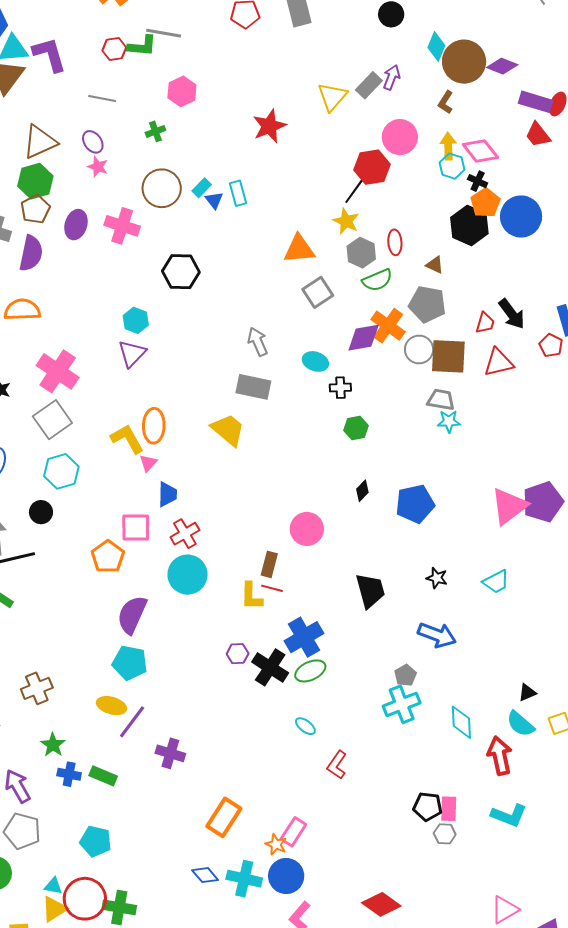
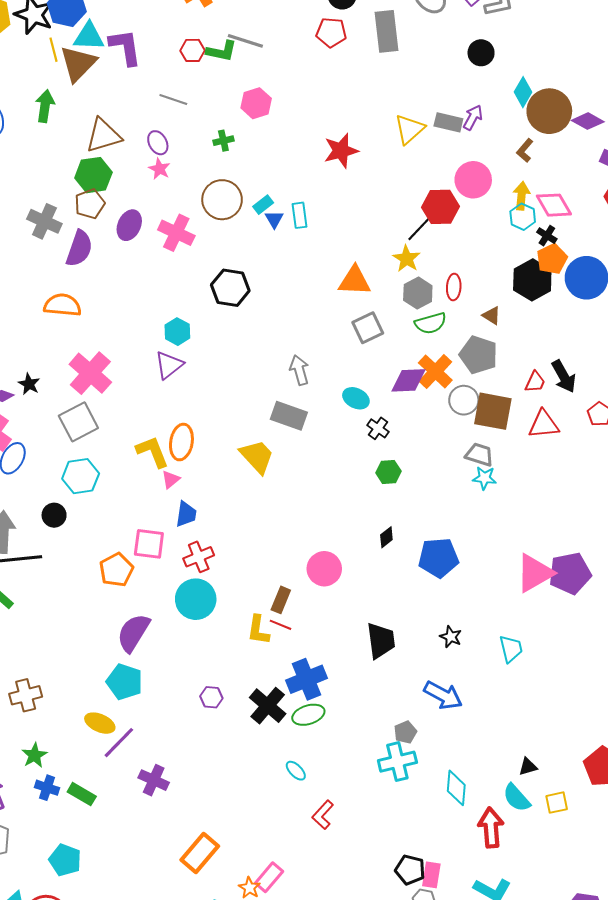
gray rectangle: (369, 85) -> (448, 122), turned 52
black cross: (340, 388) -> (378, 428), turned 30
cyan trapezoid: (496, 582) -> (511, 649), turned -84
purple hexagon: (238, 654) -> (211, 697), moved

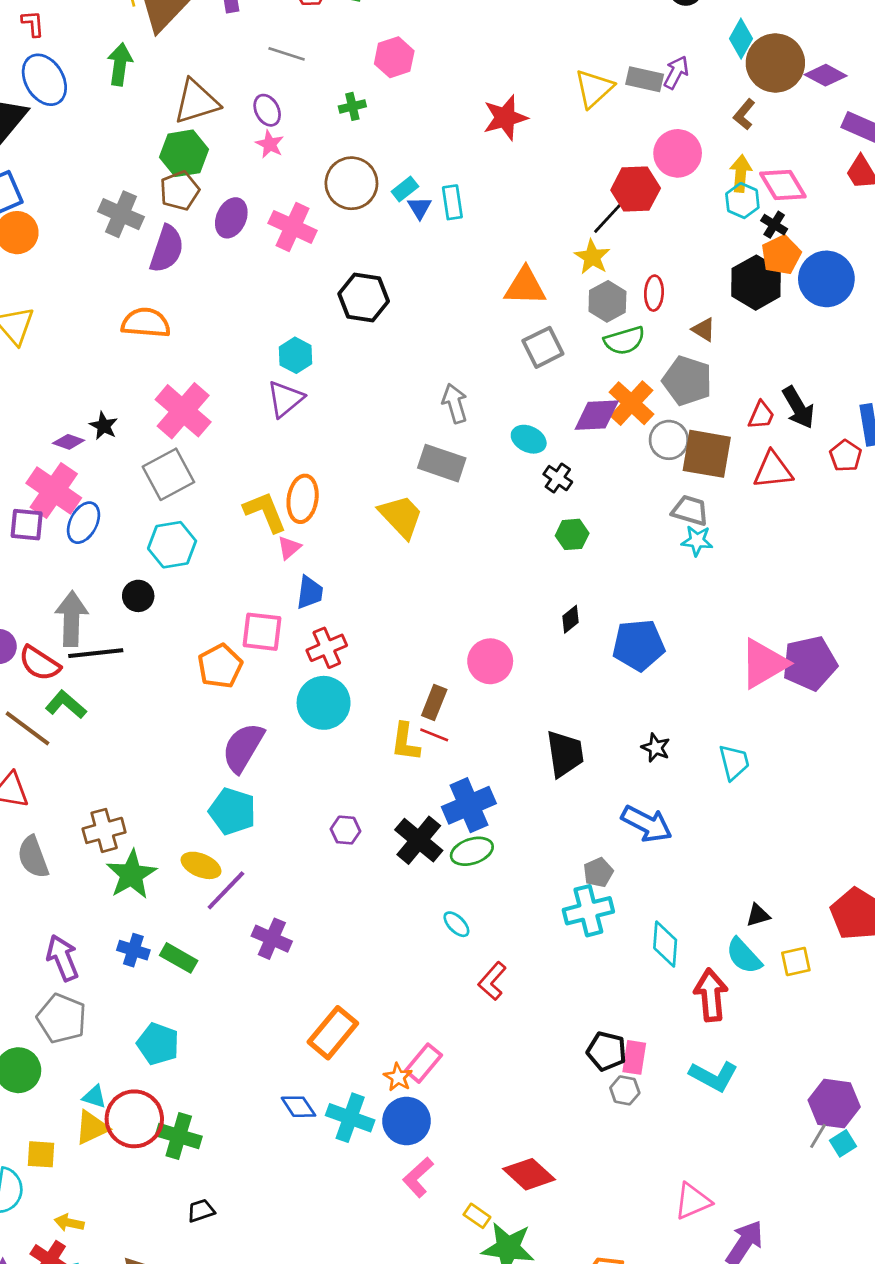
green star: (34, 755) -> (131, 875), moved, size x1.5

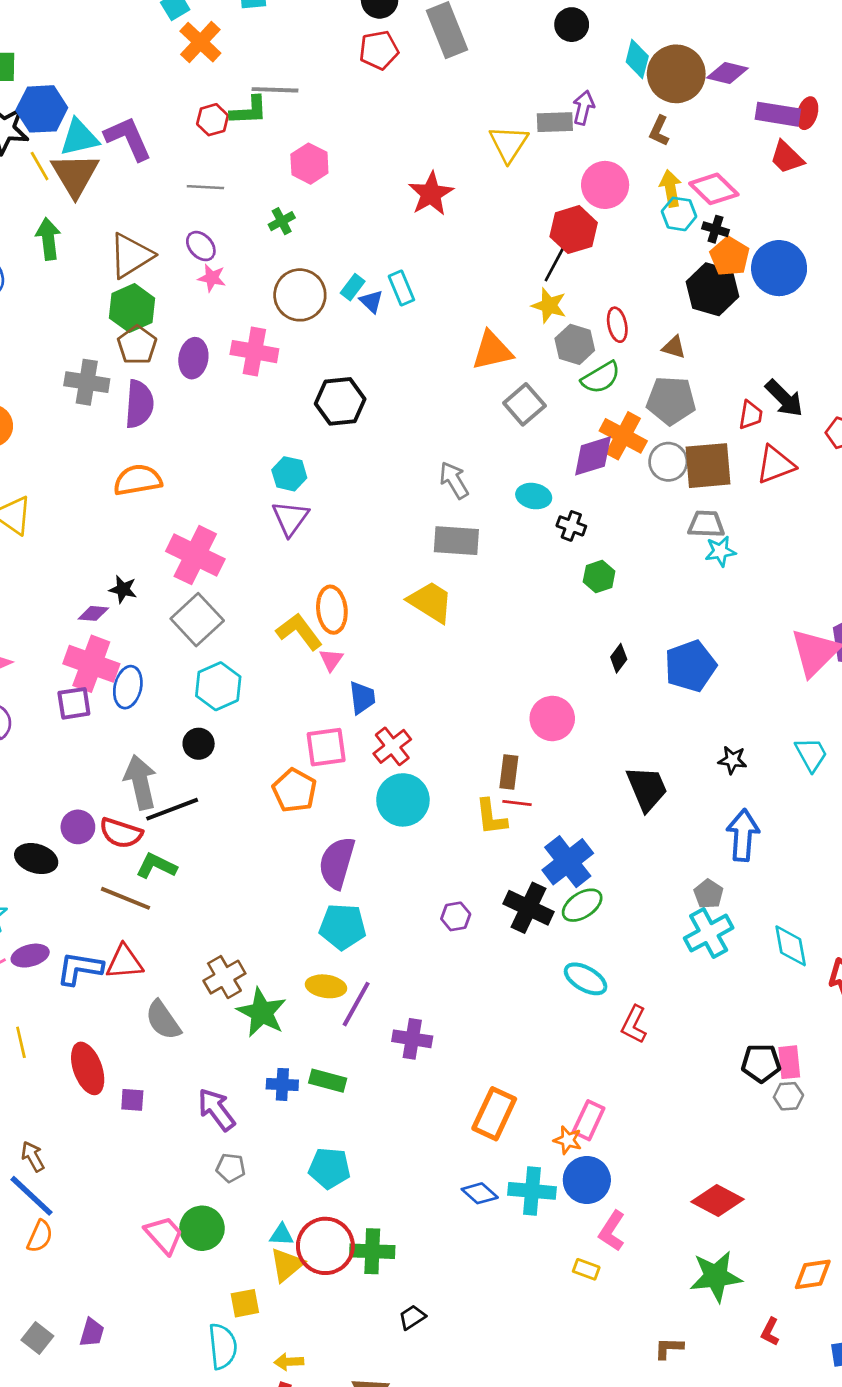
blue arrow: (647, 824) -> (743, 835), turned -99
cyan ellipse: (456, 924) -> (586, 979), size x1.5
gray pentagon: (62, 1018) -> (231, 1168), size x0.6
yellow rectangle: (477, 1216) -> (586, 1269), moved

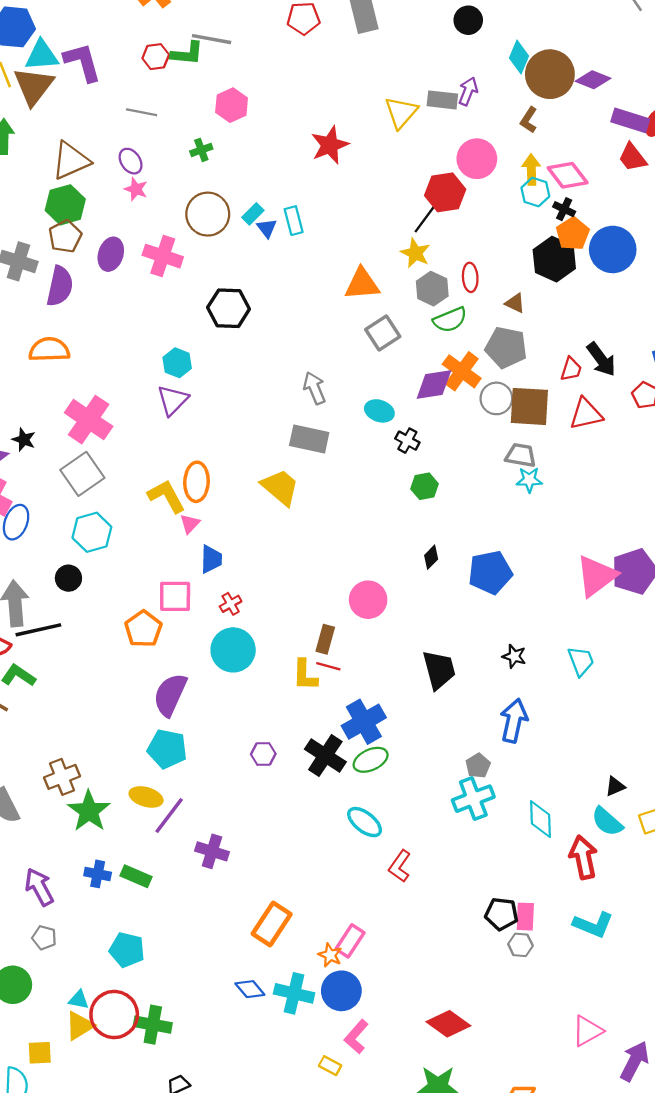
red cross: (392, 746) -> (231, 604), size x0.7

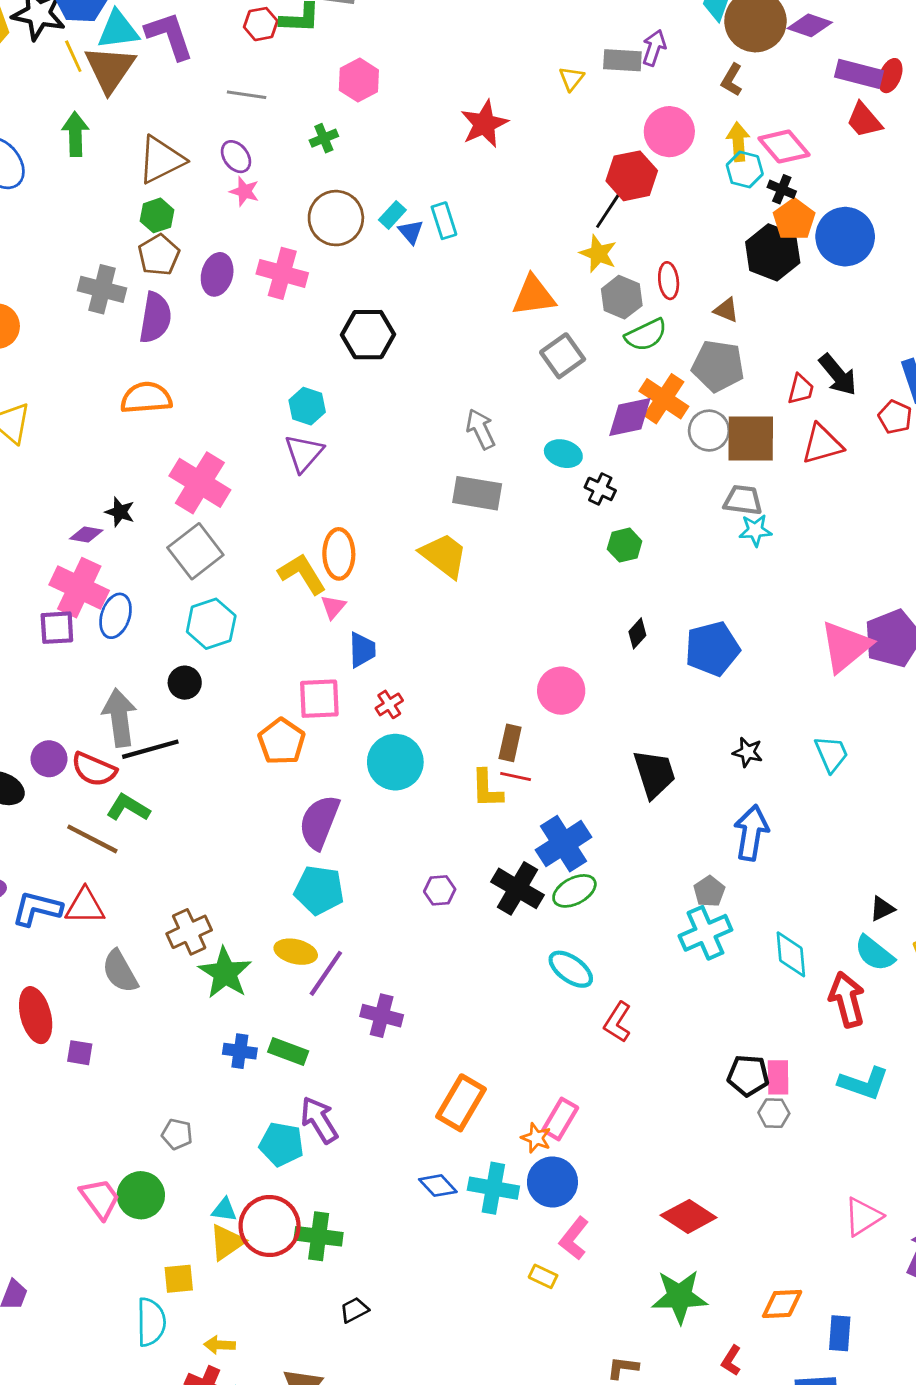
yellow triangle: (401, 112) -> (571, 79), size x0.6
green hexagon: (65, 205) -> (157, 215), size x0.7
purple arrow: (39, 887) -> (319, 1120), moved

